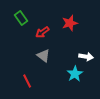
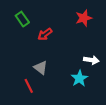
red star: (70, 23) -> (84, 18), moved
gray triangle: (43, 56) -> (41, 68), moved

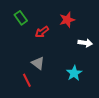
red star: (84, 18) -> (67, 20), moved
white arrow: (91, 60) -> (85, 43), moved

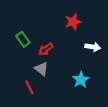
green rectangle: (21, 18) -> (23, 39), moved
red arrow: (42, 32) -> (46, 49), moved

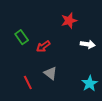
gray triangle: (41, 69) -> (50, 73), moved
cyan star: (81, 80) -> (90, 84), moved

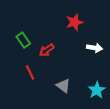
gray triangle: (50, 73) -> (63, 86), moved
red line: (28, 82) -> (30, 72), moved

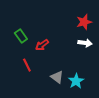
red star: (74, 22) -> (84, 22), moved
cyan star: (97, 90) -> (76, 81), moved

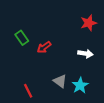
white arrow: (85, 43) -> (85, 54), moved
red line: (27, 65) -> (28, 91), moved

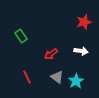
red arrow: (44, 47) -> (51, 54), moved
red line: (28, 91) -> (27, 77), moved

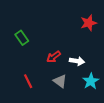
white arrow: (81, 51) -> (77, 61), moved
cyan star: (76, 81) -> (91, 81), moved

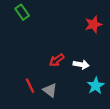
green rectangle: (22, 38) -> (22, 12), moved
gray triangle: (60, 81) -> (50, 90), moved

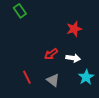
red star: (93, 24) -> (74, 29), moved
gray triangle: (50, 90) -> (53, 80), moved

